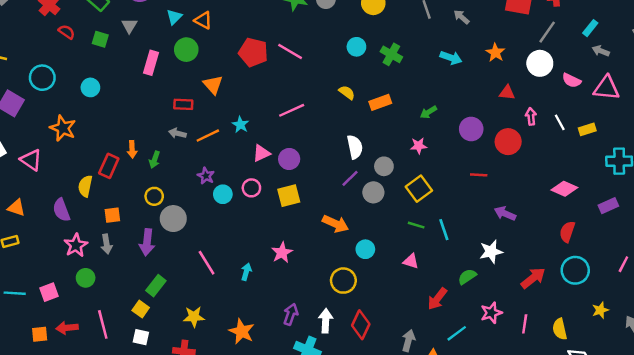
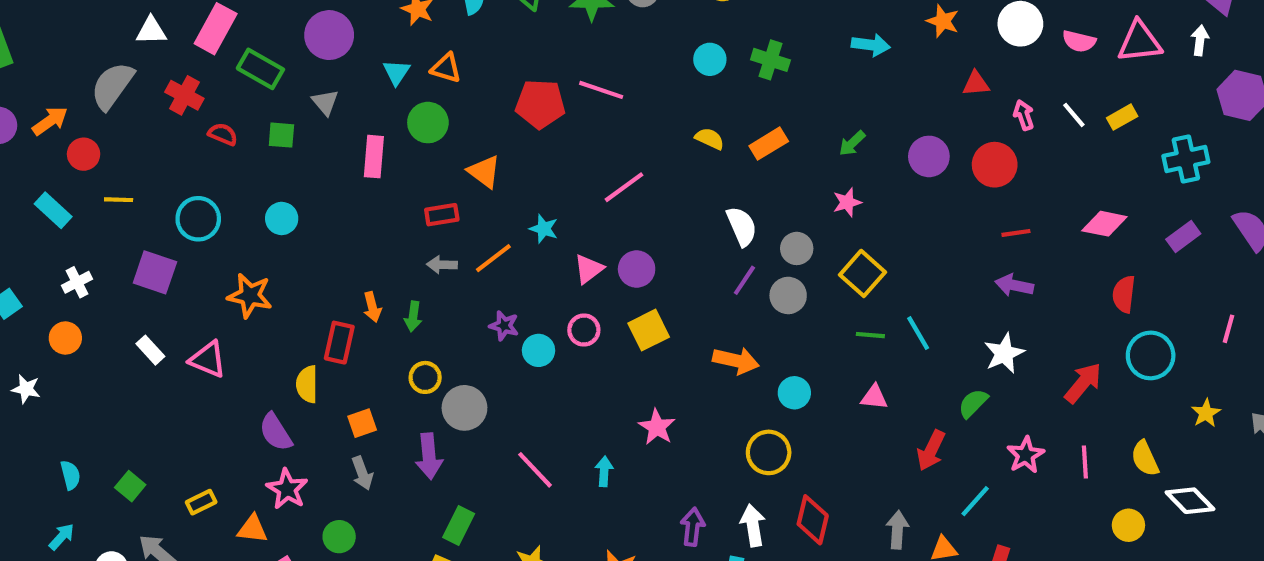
red line: (479, 175) -> (1016, 233), moved
orange triangle: (16, 208) -> (253, 529), moved
pink star: (76, 245) -> (287, 489), moved

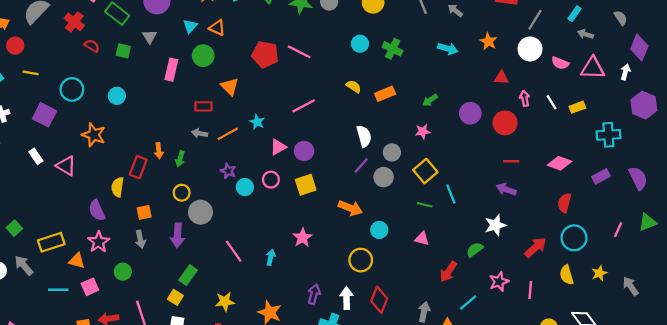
cyan line: (918, 333) -> (451, 194), moved
yellow semicircle: (1145, 458) -> (567, 275), moved
yellow rectangle: (201, 502) -> (51, 242), size x1.6

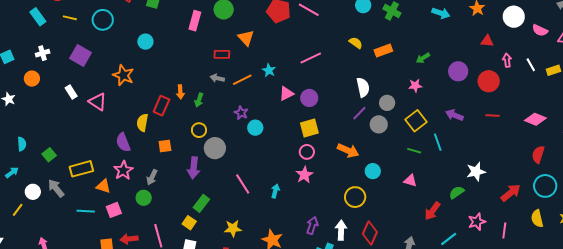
cyan circle: (72, 89) -> (103, 20), moved
pink circle: (271, 180) -> (307, 152), moved
purple arrow: (506, 189) -> (454, 115), moved
gray arrow: (140, 239) -> (152, 177), moved, turned 35

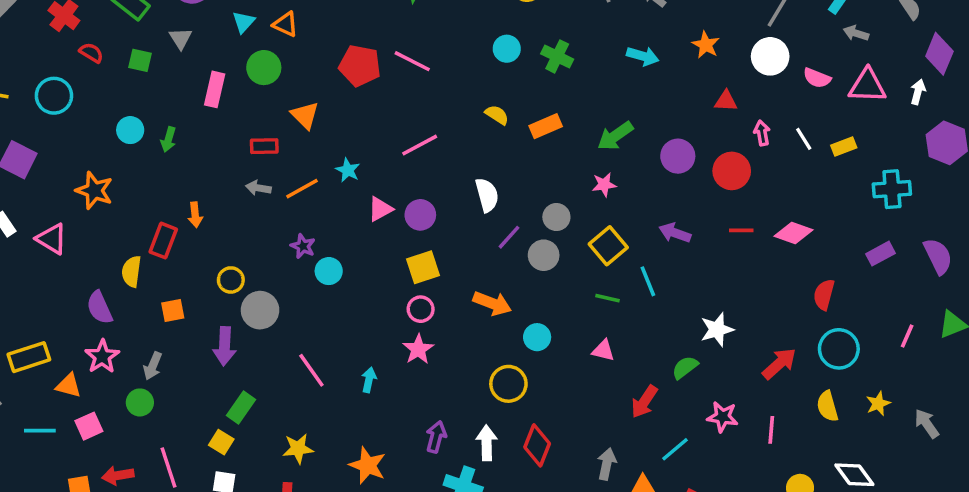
green arrow: (423, 58) -> (615, 136), size x1.5
white semicircle: (363, 87) -> (487, 195), moved
green arrow: (199, 100) -> (168, 139), moved
pink diamond: (535, 119) -> (794, 233), moved
pink star: (477, 222) -> (723, 417), turned 30

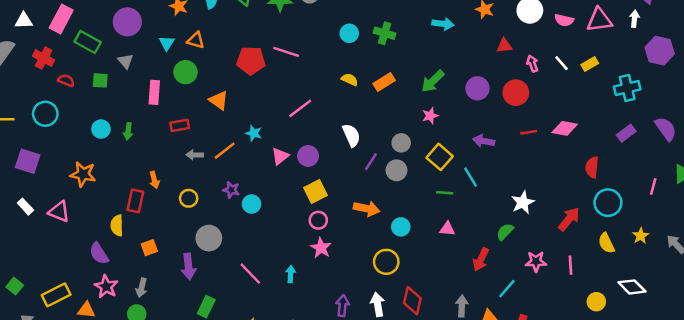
red rectangle: (264, 146) -> (180, 125), moved
yellow circle: (231, 280) -> (189, 198), moved

